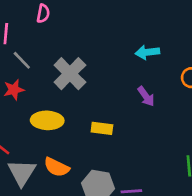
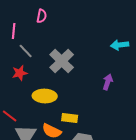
purple arrow: (146, 96) -> (108, 82), moved, turned -126
yellow rectangle: (102, 128) -> (70, 118), moved

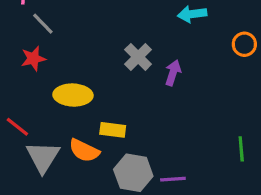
gray cross: (62, 61) -> (138, 57), moved, size x0.7

